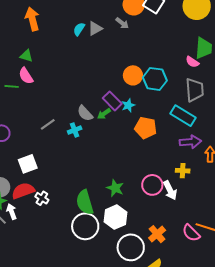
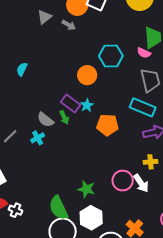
gray triangle: (95, 28) -> (45, 17), moved
cyan semicircle: (79, 29) -> (22, 69), moved
cyan hexagon: (155, 79) -> (111, 56), moved
green arrow: (104, 114) -> (64, 117), turned -72

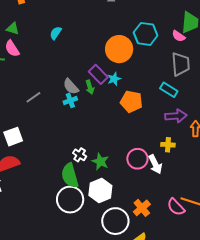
orange circle: (87, 75) -> (119, 49), size x1.4
cyan rectangle: (143, 107) -> (169, 90), size x0.7
cyan cross: (38, 138) -> (70, 100), moved
white cross: (15, 210) -> (80, 155), moved

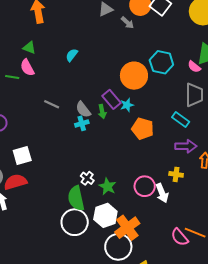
gray line: (33, 97) -> (52, 104), moved, turned 56
orange cross: (142, 208) -> (127, 228), moved, size x1.4

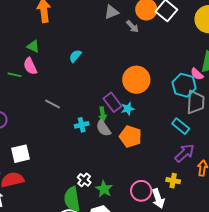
cyan hexagon: (161, 62) -> (184, 85), moved
gray semicircle: (83, 110) -> (103, 128), moved
orange pentagon: (143, 129) -> (130, 136), moved
purple arrow: (186, 146) -> (185, 153), turned -45

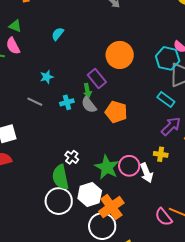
gray line: (53, 104) -> (35, 102), moved
cyan star: (128, 109) -> (47, 77), moved
green star: (104, 189) -> (107, 167), moved, size x1.4

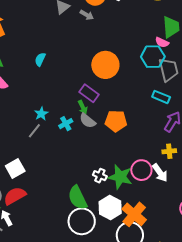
cyan star: (47, 77) -> (41, 114), moved
gray line: (35, 102) -> (34, 131), turned -63
white cross: (72, 157) -> (100, 176), moved

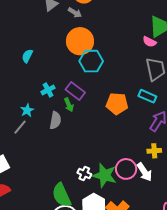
cyan hexagon: (153, 57) -> (91, 61), moved
orange circle: (105, 65) -> (80, 41), moved
gray semicircle: (88, 121) -> (55, 120), moved, turned -120
orange pentagon: (116, 121) -> (117, 104), moved
cyan cross: (66, 124) -> (48, 90), moved

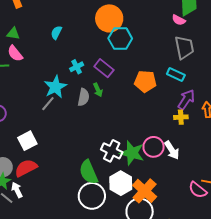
green arrow: (69, 105) -> (98, 90), moved
cyan star: (27, 110) -> (55, 87), size x1.6
yellow cross: (154, 151) -> (181, 117), moved
white cross: (84, 174) -> (112, 151), size x1.5

